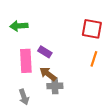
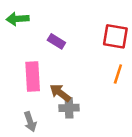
green arrow: (19, 26) -> (18, 19), moved
purple rectangle: (45, 52) -> (56, 41), moved

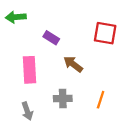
orange line: (118, 74) -> (101, 100), moved
brown arrow: (60, 93) -> (73, 64), moved

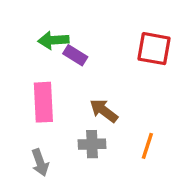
green arrow: (16, 17) -> (53, 40), moved
brown arrow: (73, 64) -> (104, 111), moved

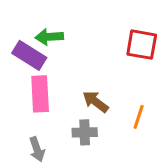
purple rectangle: (75, 55) -> (29, 55), moved, size x1.5
orange line: (147, 146) -> (139, 117), moved

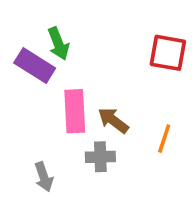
green arrow: (49, 37) -> (58, 44), turned -108
pink rectangle: (40, 94) -> (75, 111), moved

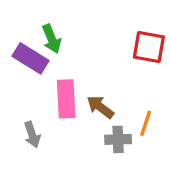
gray cross: (100, 157) -> (118, 139), moved
gray arrow: (44, 177) -> (32, 135), moved

